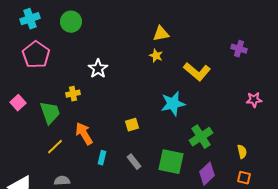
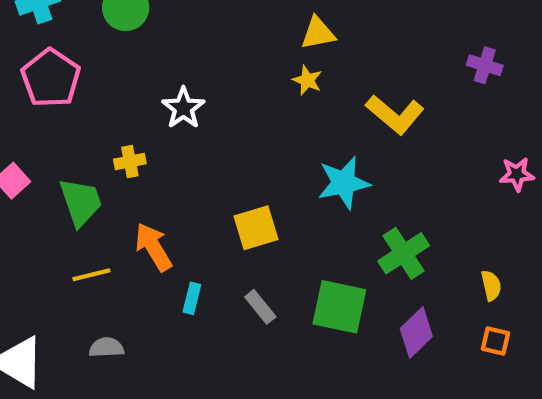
yellow square: (132, 125) -> (256, 228), size x1.5
yellow line: (55, 147) -> (91, 275), turned 30

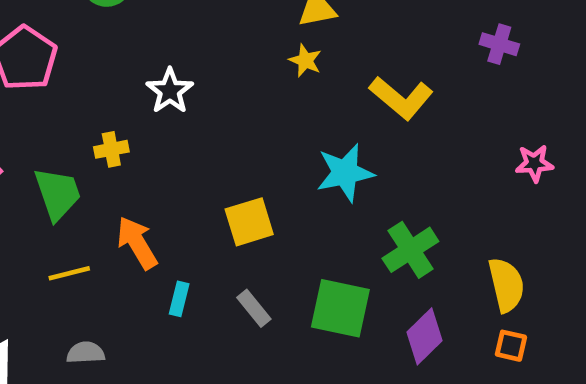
yellow semicircle: (491, 285) -> (506, 285), size x1.6

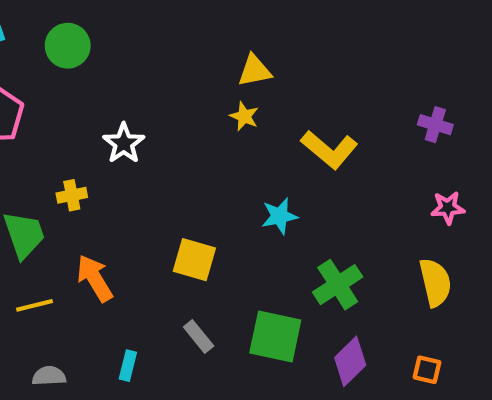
purple cross: (499, 44) -> (435, 125), moved
cyan star: (345, 173) -> (280, 216), size x0.7
yellow square: (249, 222) -> (194, 260), turned 33
yellow semicircle: (506, 285) -> (435, 282), moved
cyan rectangle: (179, 299) -> (128, 366), moved

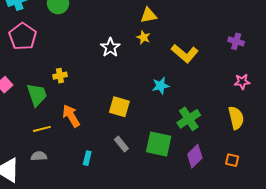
white star: (124, 143) -> (110, 47), moved
gray semicircle: (49, 376) -> (39, 156), moved

